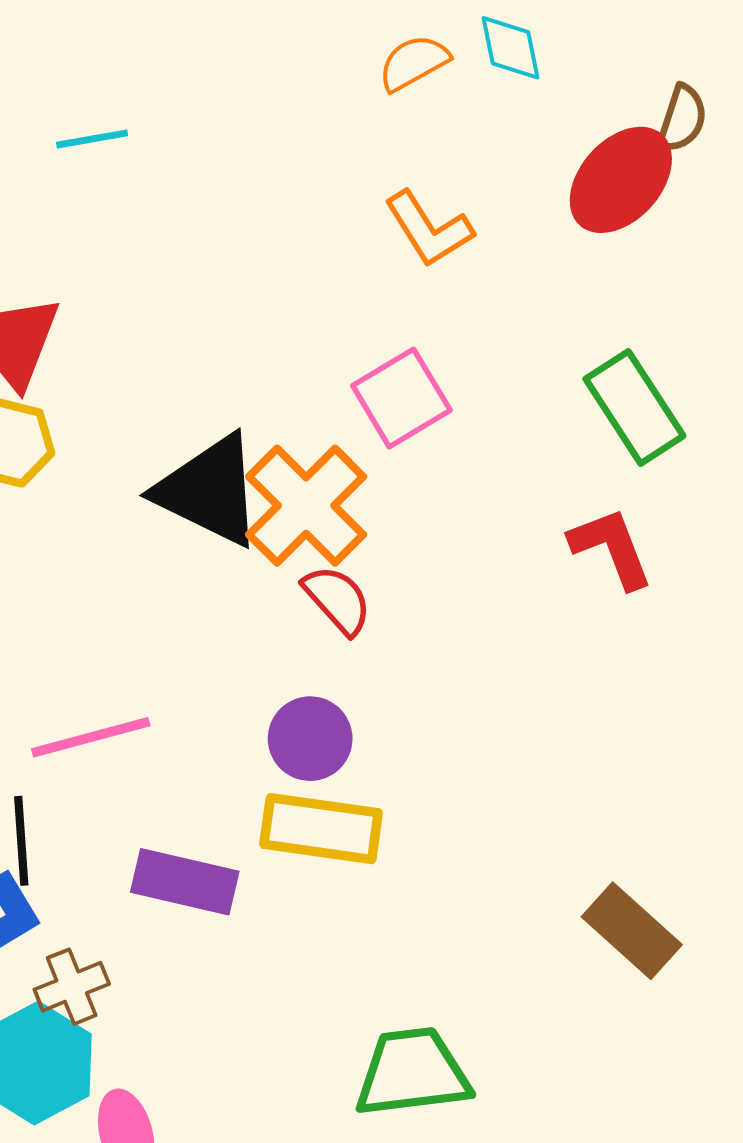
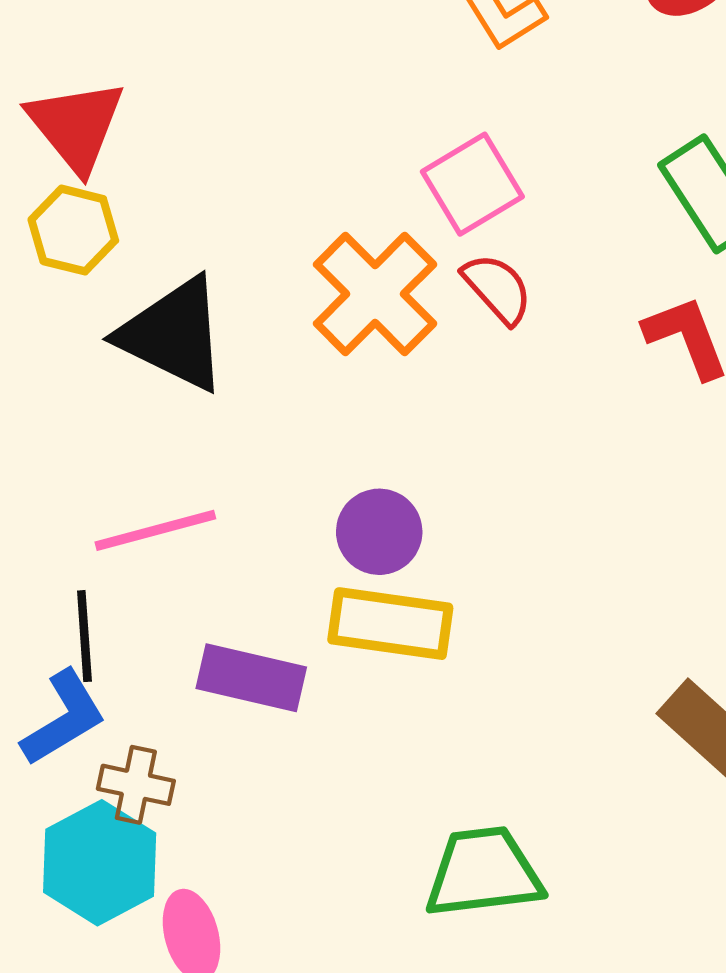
black triangle: (209, 491) -> (173, 334), moved
red semicircle: (337, 600) -> (497, 288), moved
brown cross: (72, 987) -> (136, 785), turned 34

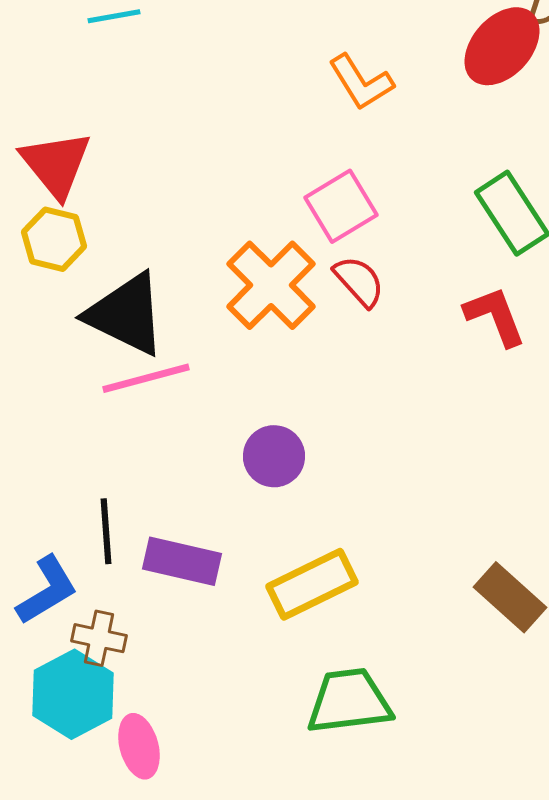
pink line: (155, 530) -> (146, 378), moved
yellow rectangle: (390, 624) -> (312, 584), moved, turned -34
black line: (84, 636) -> (106, 531), moved

